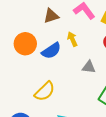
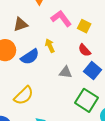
brown triangle: (51, 16) -> (21, 24), moved

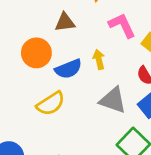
gray triangle: (66, 72) -> (113, 100), size x1.5
yellow semicircle: (24, 96) -> (51, 104), moved

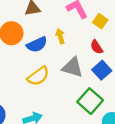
yellow semicircle: (51, 104) -> (38, 76), moved

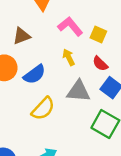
yellow arrow: (60, 36) -> (69, 57), moved

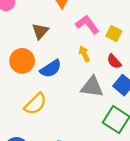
brown triangle: (22, 36) -> (40, 31), turned -30
yellow semicircle: (43, 109) -> (35, 104), moved

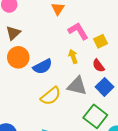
brown triangle: (40, 31) -> (13, 33), moved
yellow square: (114, 34) -> (101, 41), turned 32
yellow semicircle: (35, 104) -> (51, 96), moved

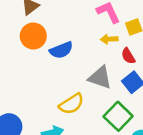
yellow arrow: (73, 56) -> (109, 39), moved, turned -80
yellow semicircle: (51, 96) -> (71, 104), moved

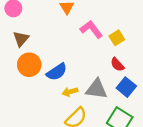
yellow arrow: (109, 39) -> (70, 92), moved

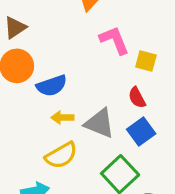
yellow square: (117, 38) -> (146, 61), turned 32

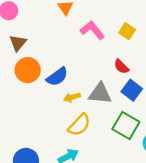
yellow square: (146, 61) -> (127, 31), moved, turned 35

